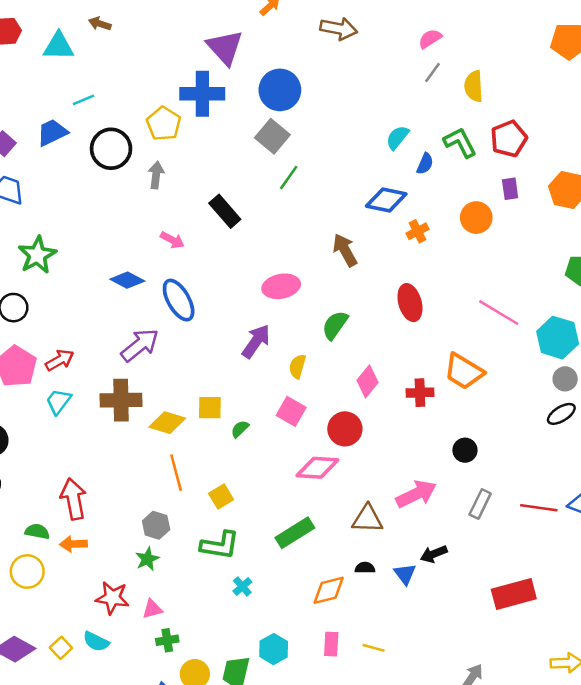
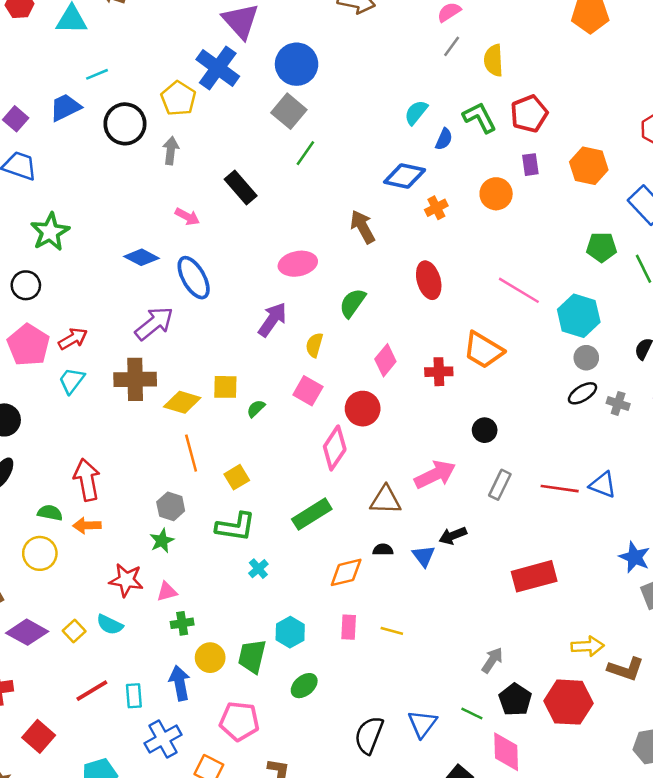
blue cross: (202, 94) -> (218, 68), turned 36
pink diamond: (317, 468) -> (335, 448), turned -60

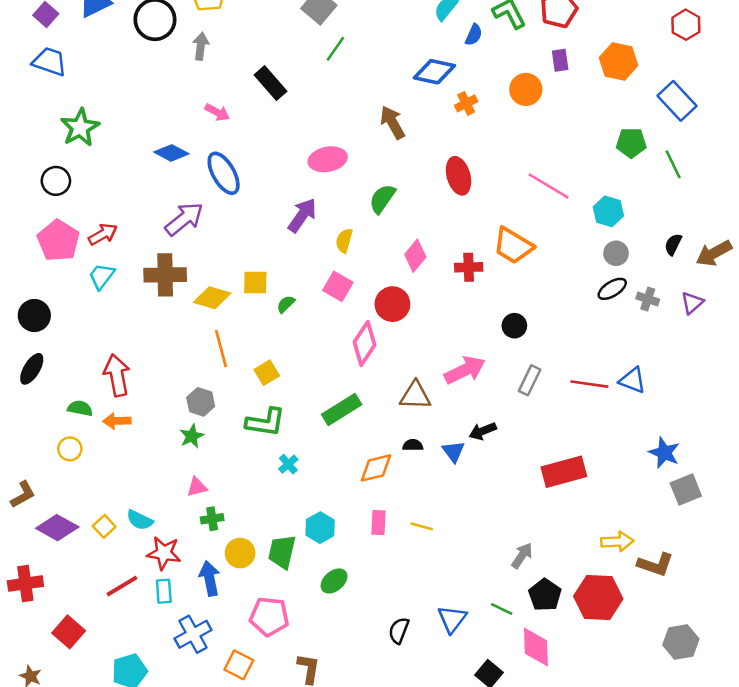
cyan hexagon: (579, 316) -> (608, 211), size x0.7
yellow circle: (40, 553) -> (70, 449), size x0.7
red star: (126, 580) -> (164, 553), moved
black semicircle: (369, 735) -> (399, 631), size x0.7

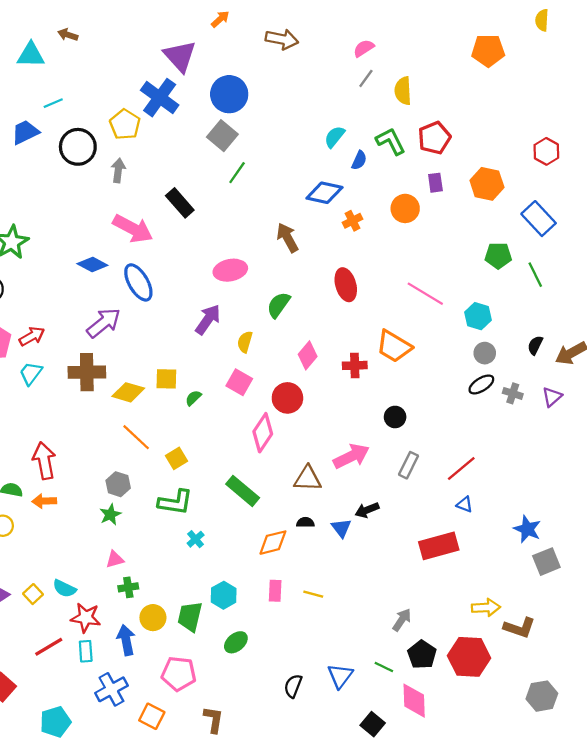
pink arrow: (217, 112) -> (133, 229), size x1.8
orange line: (221, 349) -> (136, 437), turned -32
blue triangle: (633, 380) -> (465, 504), moved, size x0.7
red line: (589, 384) -> (461, 469), turned -48
green rectangle: (342, 410) -> (243, 491), turned 72

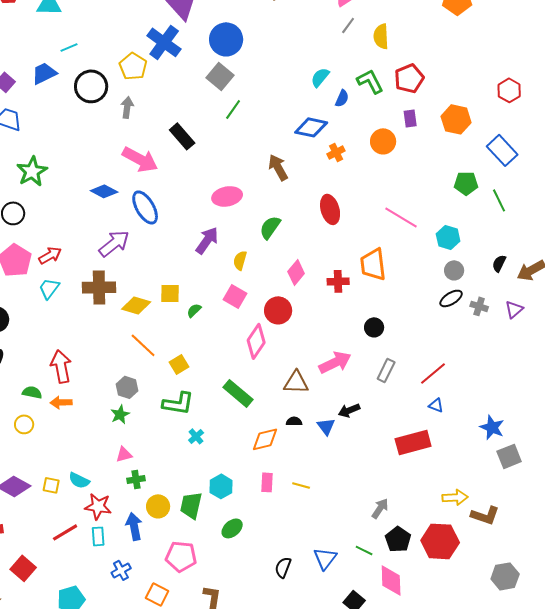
orange trapezoid: (394, 346) -> (373, 264), turned 52
yellow square: (33, 594) -> (51, 485), turned -36
blue cross: (111, 689) -> (121, 570), size x0.7

